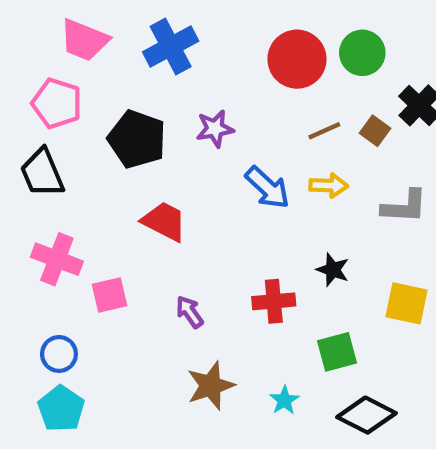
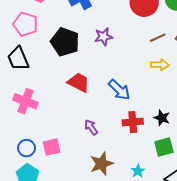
blue arrow: (267, 188) -> (119, 90), moved
black star: (333, 270) -> (162, 118), moved
pink square: (110, 295) -> (51, 147), moved

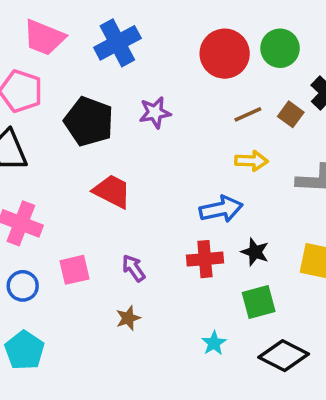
blue arrow: (119, 90) -> (221, 209), moved, turned -55
pink square: (51, 147) -> (75, 270), moved
blue circle: (27, 148) -> (23, 286), moved
brown star: (101, 164) -> (128, 318), moved, size x0.6

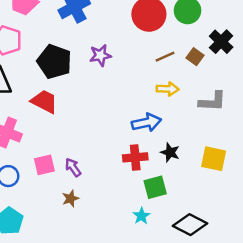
red trapezoid: (112, 191) -> (44, 101), moved
purple arrow: (133, 268) -> (73, 167), moved
green square: (259, 302) -> (155, 187), moved
brown star: (128, 318) -> (70, 198), moved

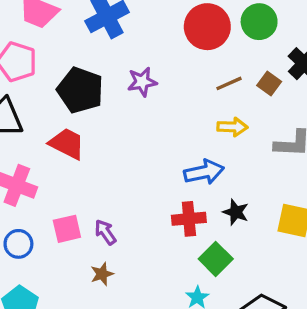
green square: (155, 187) -> (216, 259), turned -30

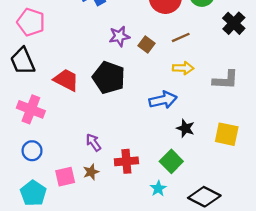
brown square: (269, 83) -> (146, 45), moved
black pentagon: (80, 90) -> (109, 78), moved
red cross: (189, 219) -> (126, 161), moved
pink square: (67, 229) -> (65, 177), moved

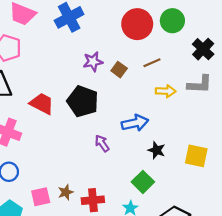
yellow arrow: (183, 68) -> (166, 91), moved
gray L-shape: (226, 80) -> (200, 84), moved
purple arrow: (93, 142) -> (102, 143), moved
red cross: (126, 161) -> (93, 200), moved

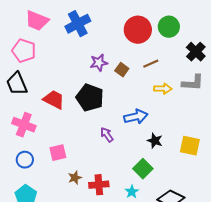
pink square: (41, 197) -> (58, 153), moved

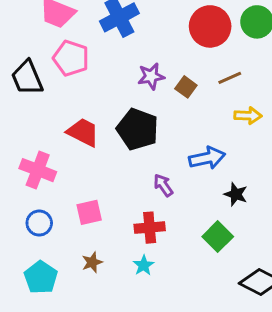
pink pentagon: (24, 51) -> (71, 58), moved
black trapezoid: (17, 84) -> (27, 78), moved
brown star: (75, 178) -> (92, 262), moved
red cross: (99, 185) -> (150, 228), moved
cyan star: (132, 192) -> (144, 265), moved

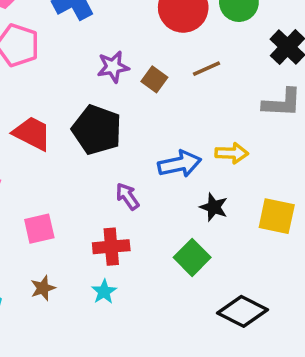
yellow arrow: (248, 116) -> (232, 153), moved

